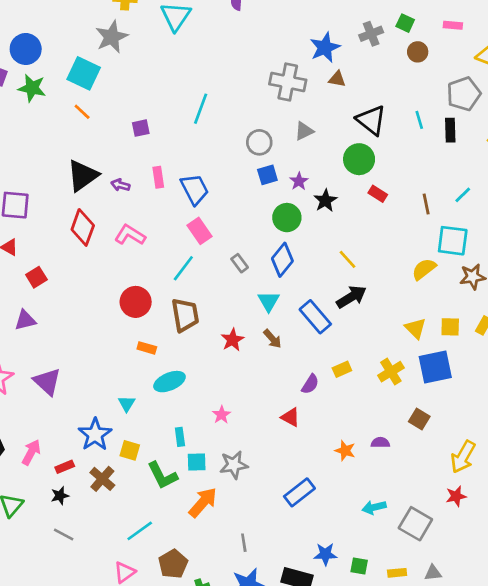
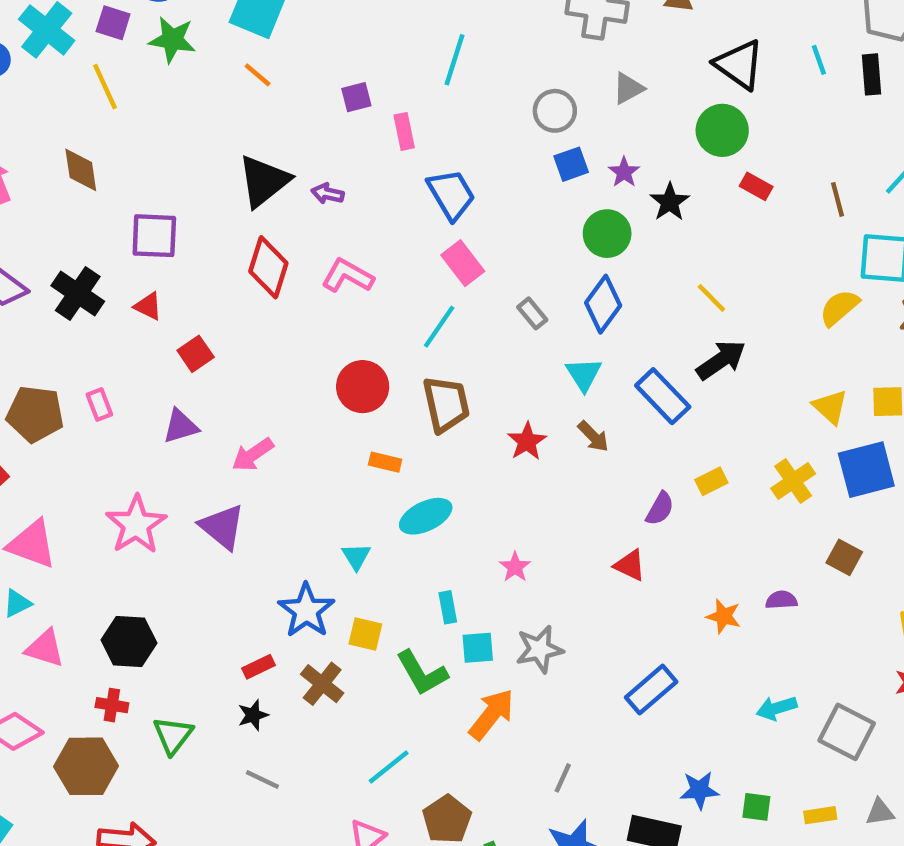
pink rectangle: (158, 177) -> (404, 131), moved
pink arrow: (31, 452) -> (253, 455), moved, turned -150
gray line: (244, 543) -> (563, 778), turned 36

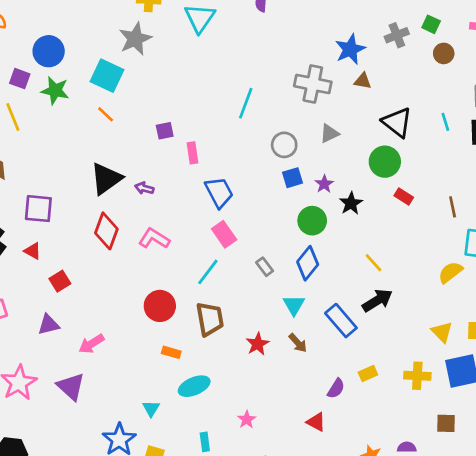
cyan line: (454, 60) -> (246, 103), moved
yellow cross: (793, 481) -> (417, 376), turned 35
brown square: (844, 557) -> (446, 423), turned -30

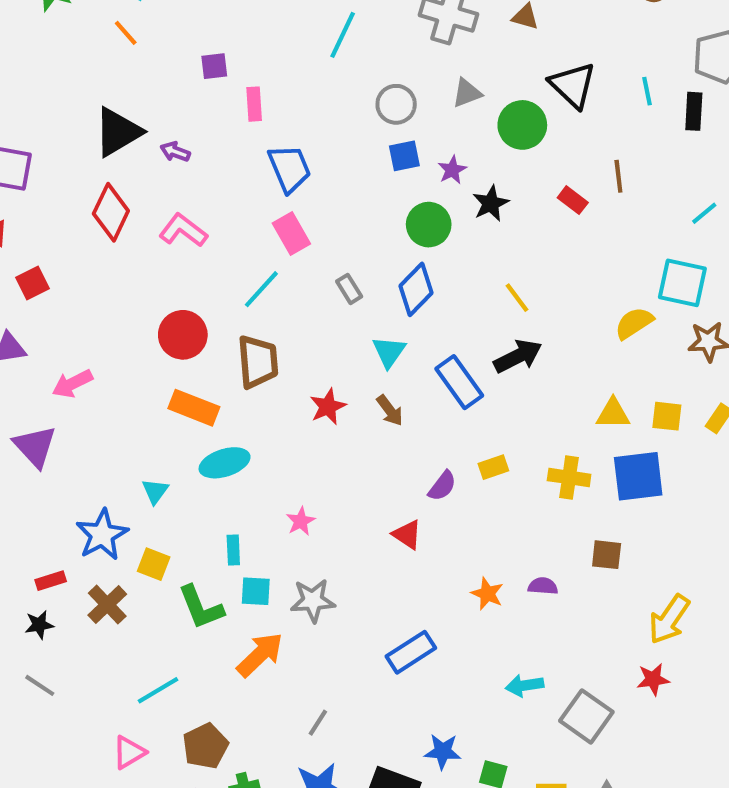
green circle: (385, 162) -> (522, 125), moved
brown line: (453, 207) -> (618, 176), moved
yellow triangle: (442, 332) -> (613, 414), turned -50
orange rectangle: (171, 352) -> (194, 408), size x1.6

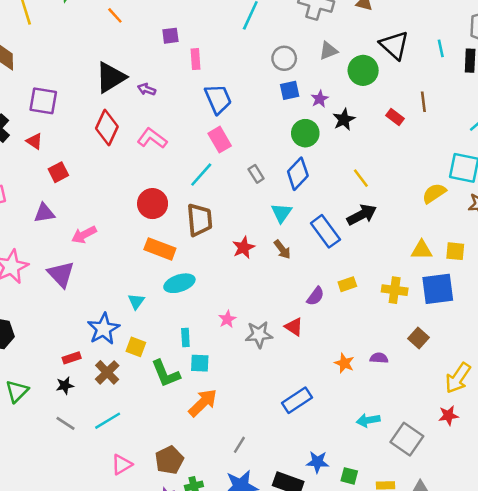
brown square: (607, 555) -> (419, 338), turned 36
gray star: (313, 601) -> (259, 334), moved
cyan line: (158, 690) -> (108, 421), moved

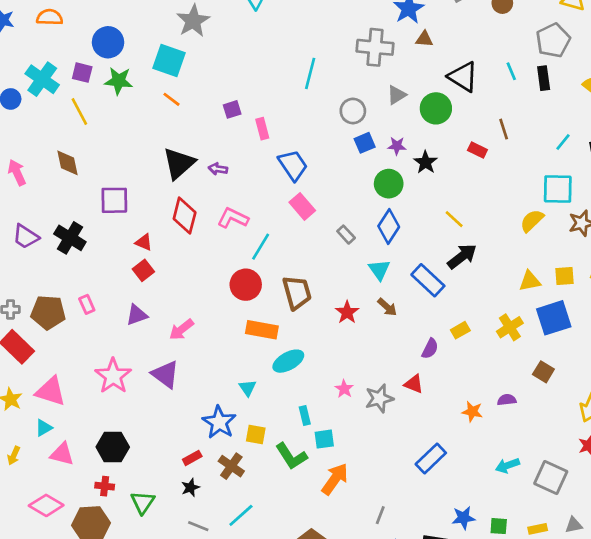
purple star: (320, 99) -> (397, 146), turned -30
red triangle: (34, 141) -> (144, 242), moved
cyan line: (201, 175) -> (261, 247), moved
yellow cross: (395, 290) -> (510, 327), turned -30

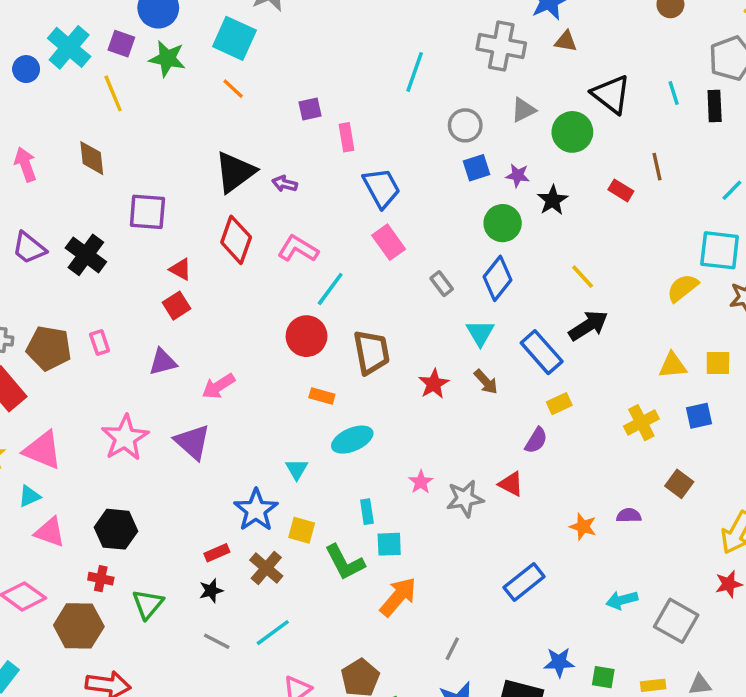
blue square: (554, 318) -> (699, 416), size x0.6
orange rectangle: (262, 330) -> (322, 396), size x0.6
yellow rectangle: (460, 330) -> (559, 404), moved

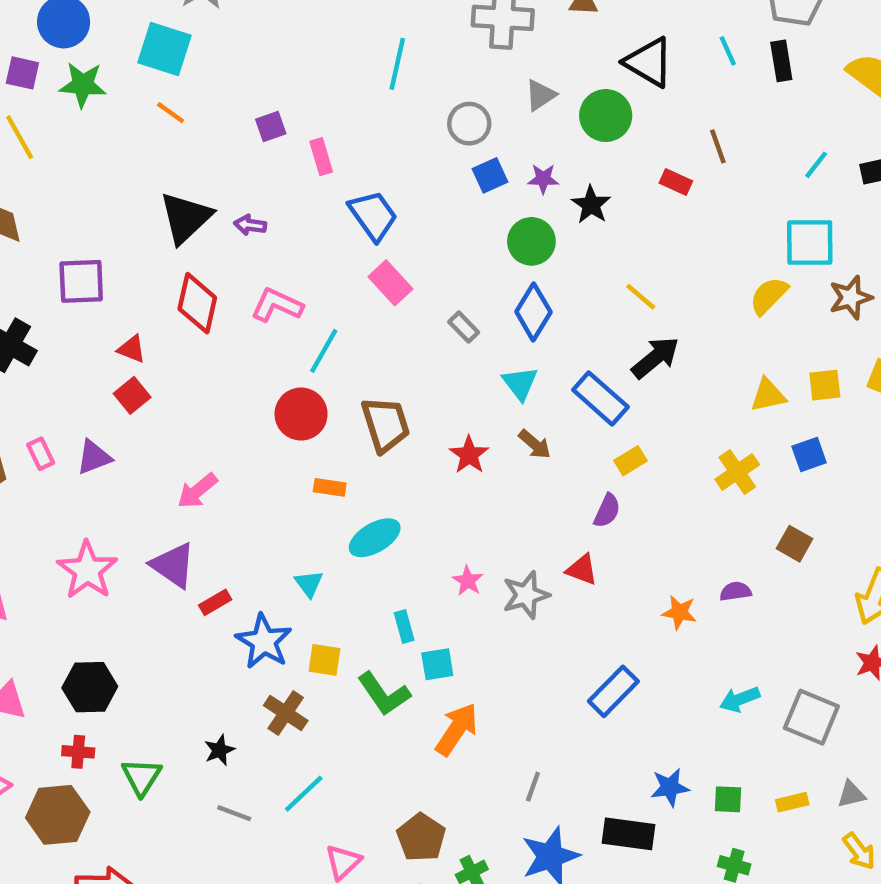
purple triangle: (163, 362) -> (94, 457), moved
red rectangle: (217, 553) -> (215, 602), moved

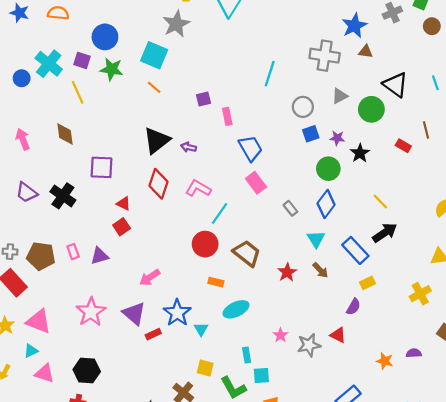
brown trapezoid: (386, 424) -> (247, 253), turned -40
blue star: (264, 641) -> (177, 313), moved

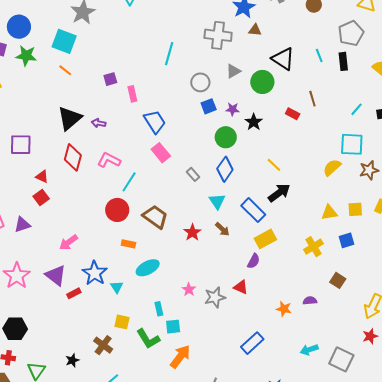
yellow rectangle: (368, 283) -> (265, 239), size x1.5

